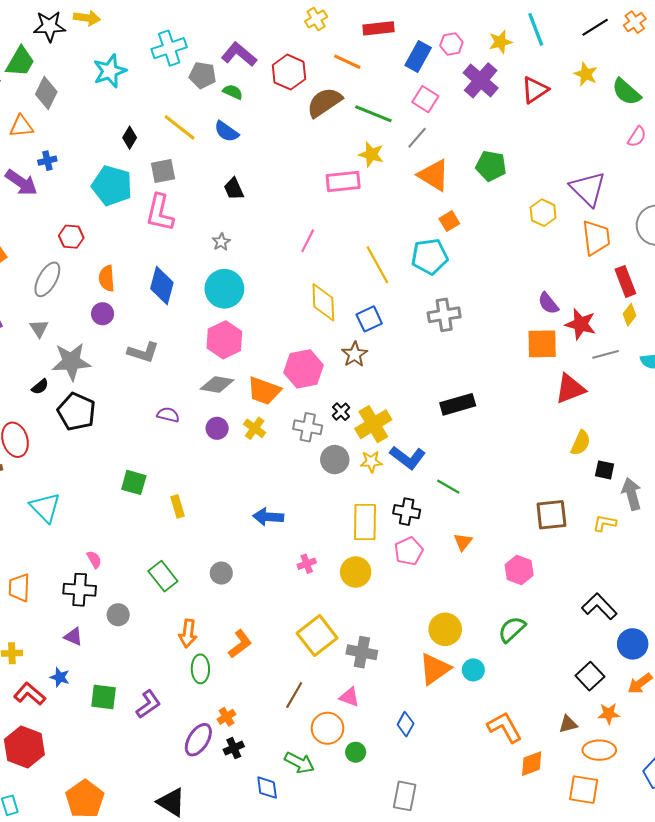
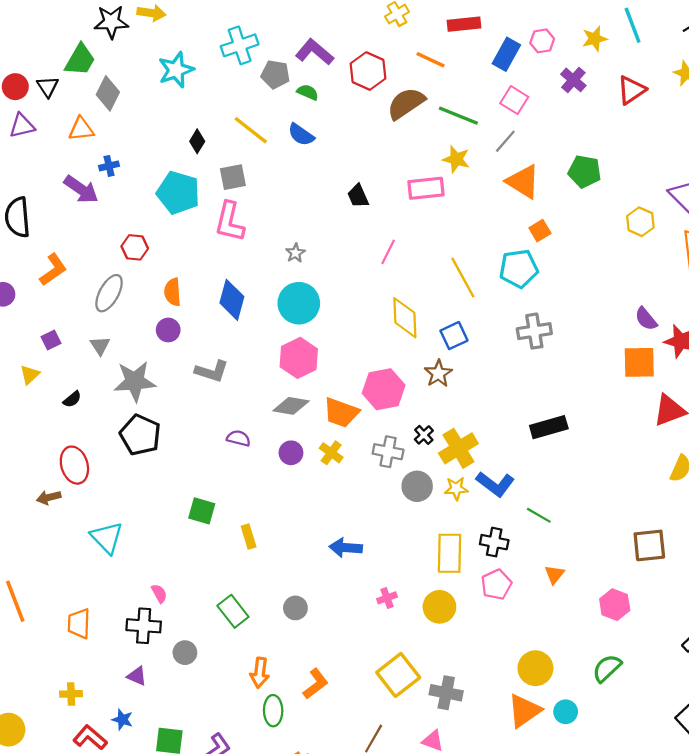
purple cross: (481, 80) -> (573, 80), size x0.7
black trapezoid: (234, 189) -> (358, 196), moved
black semicircle: (40, 387) -> (72, 399), moved

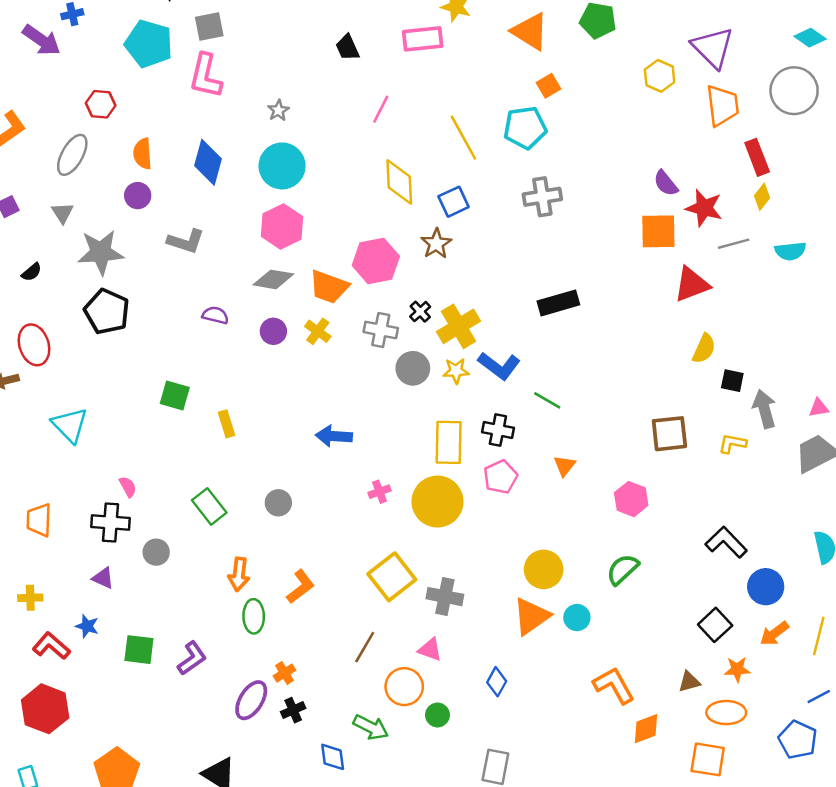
yellow circle: (439, 607) -> (437, 502), size x1.4

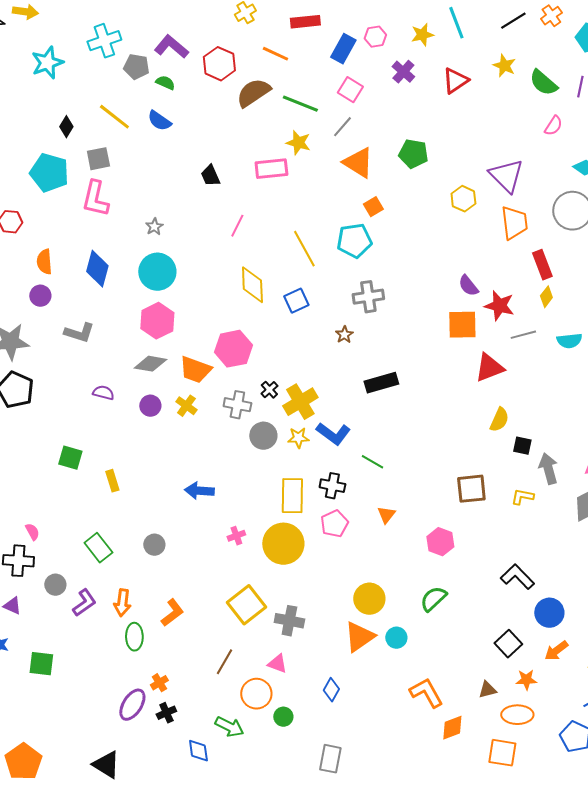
brown star: (436, 244) -> (344, 335), moved, size x0.7
purple L-shape: (192, 658) -> (84, 603), moved

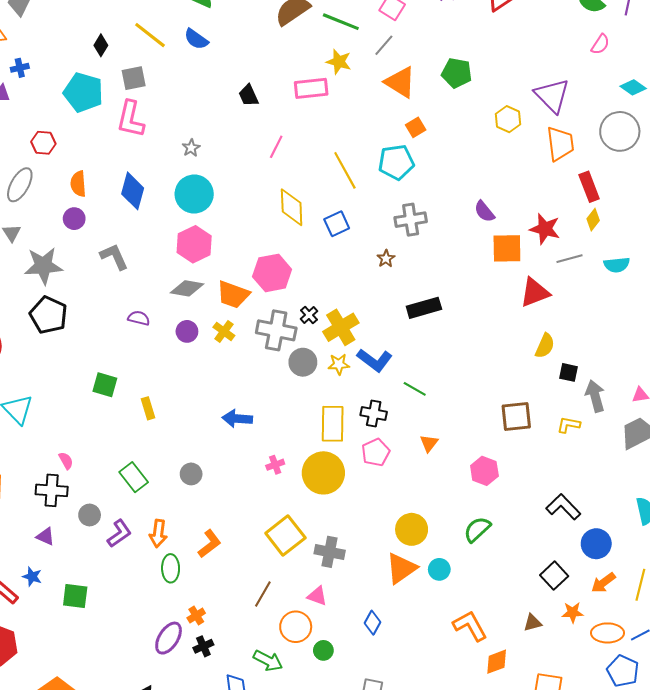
purple semicircle: (468, 286) -> (484, 211), moved
gray L-shape: (79, 333) -> (114, 257), turned -132
gray cross: (237, 405) -> (276, 330), size x1.4
orange ellipse: (517, 715) -> (607, 633), moved

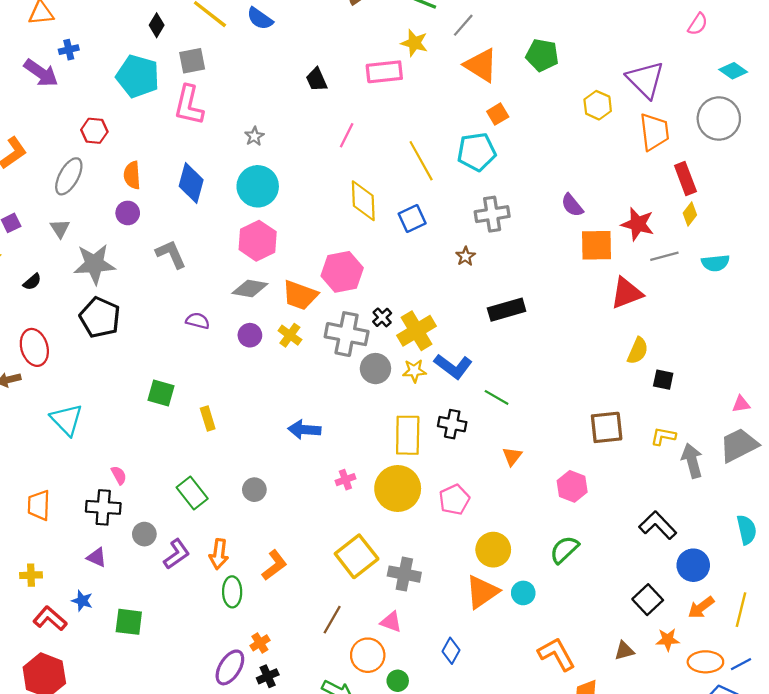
gray arrow: (595, 396) -> (692, 461), moved
pink pentagon: (376, 452) -> (454, 500), moved

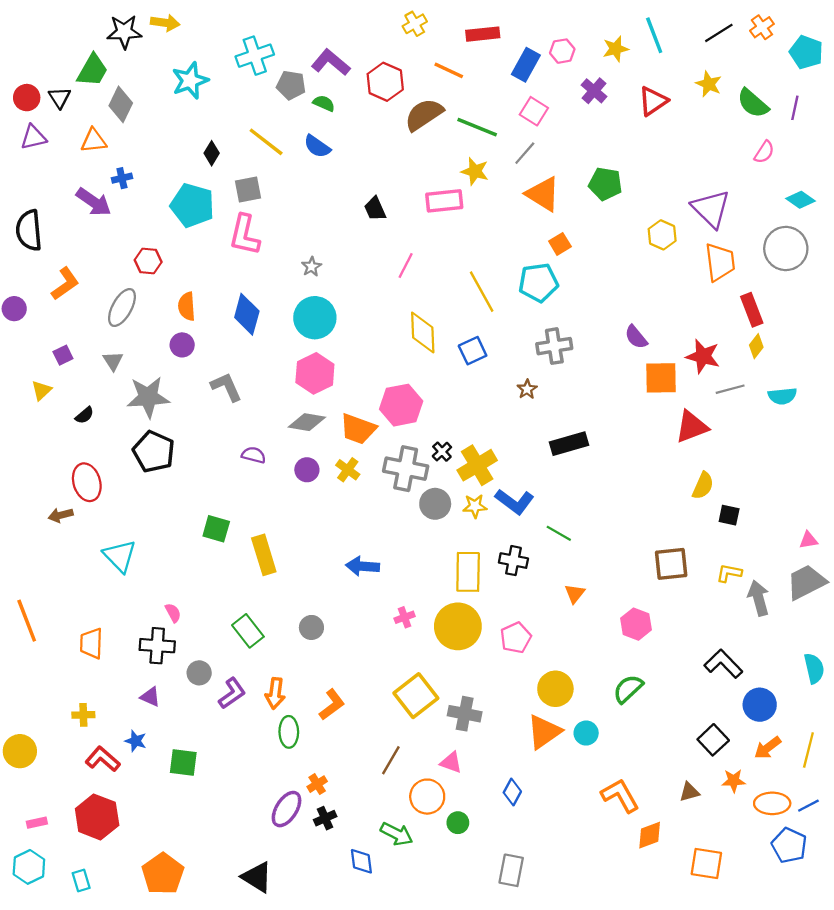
yellow rectangle: (208, 419) -> (264, 555), size x1.6

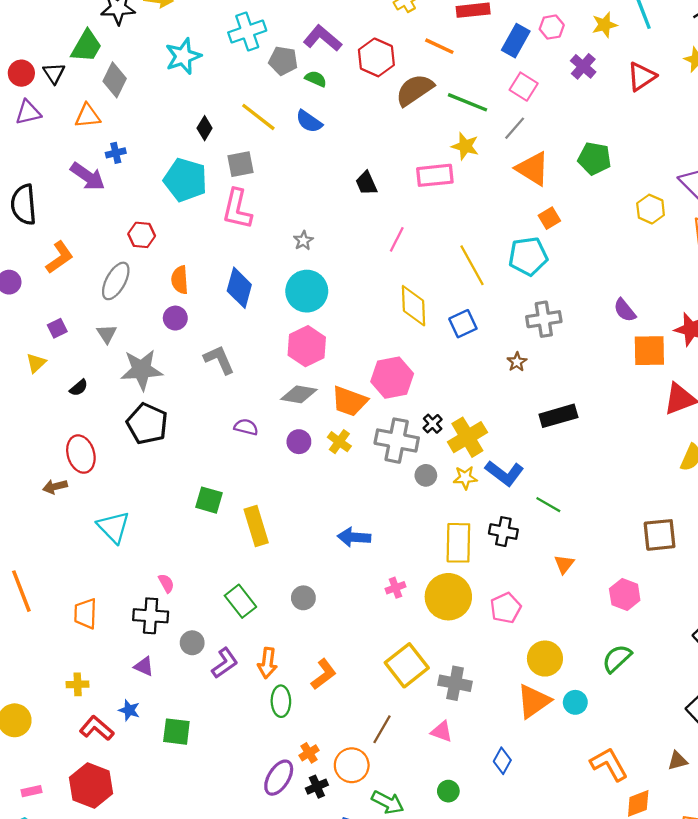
gray circle: (435, 504) -> (426, 475), size x0.7
orange circle: (427, 797) -> (352, 765), moved

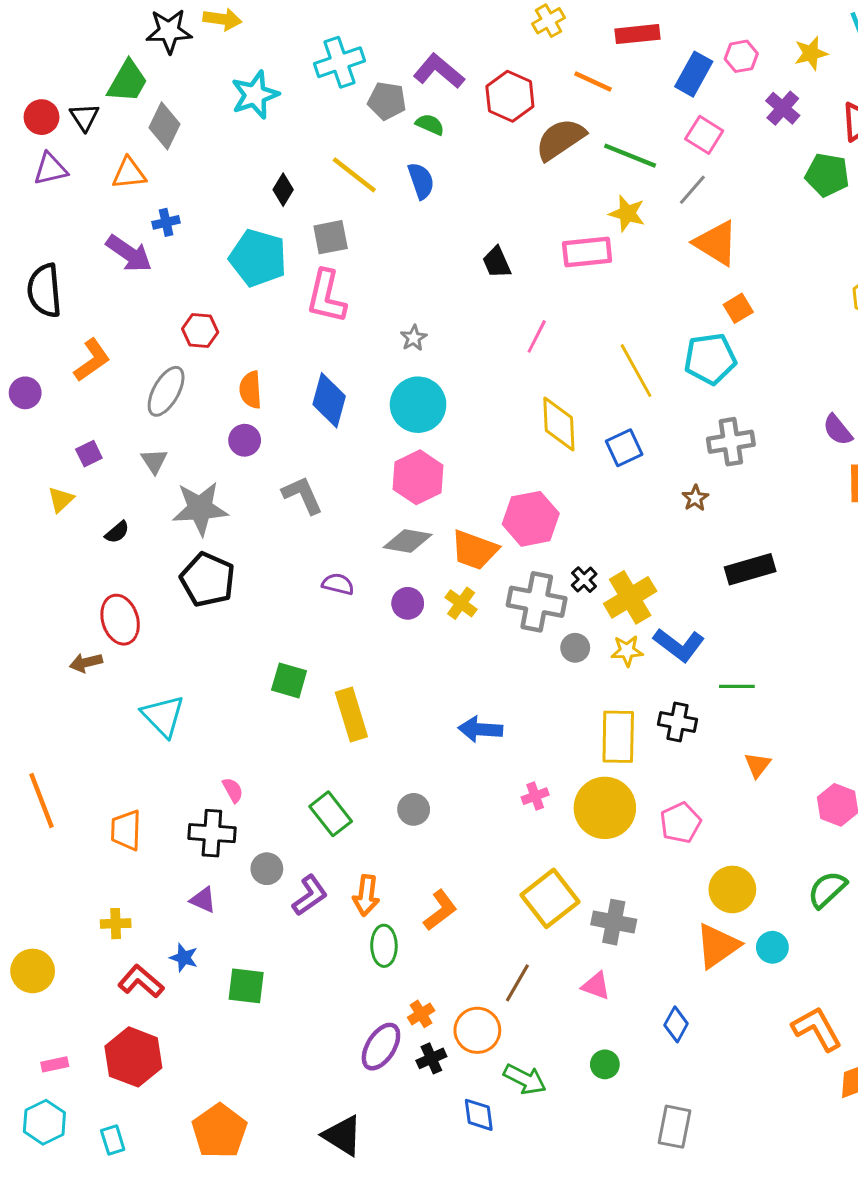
blue semicircle: (309, 121) -> (421, 181), turned -144
green pentagon: (594, 159) -> (827, 175), moved
green line: (548, 505) -> (737, 686), turned -30

